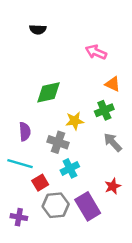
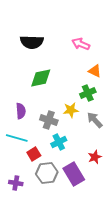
black semicircle: (38, 29) -> (32, 42), moved, size x1.6
yellow star: (75, 121) -> (71, 110), moved

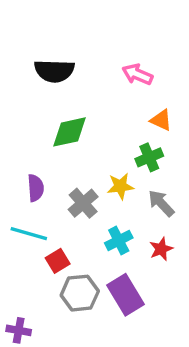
gray cross: (49, 120) -> (83, 203), turned 30
cyan cross: (59, 142) -> (119, 240), moved
red star: (95, 157) -> (161, 249), moved
purple cross: (16, 183) -> (19, 330), moved

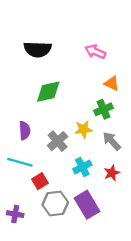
purple cross: (19, 330) -> (15, 214), moved

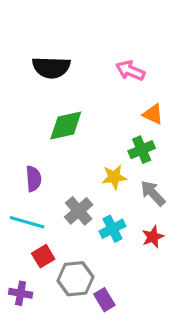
gray cross: (58, 141) -> (79, 211), moved
red square: (40, 181) -> (43, 256), moved
purple rectangle: (87, 205) -> (104, 300), moved, size x0.6

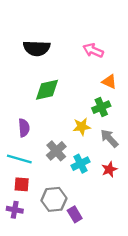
red square: (43, 256) -> (22, 184), moved, turned 35

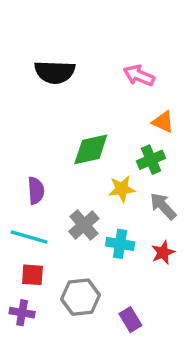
green diamond: (47, 90) -> (91, 149), moved
cyan cross: (80, 164) -> (120, 244), turned 36
purple rectangle: (75, 214) -> (130, 320), moved

